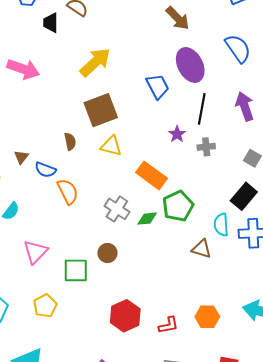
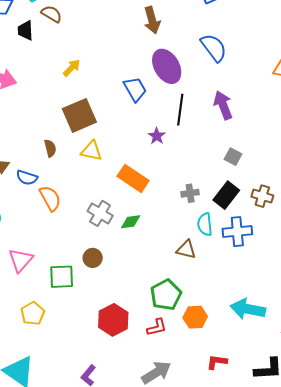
brown arrow: (178, 18) -> (152, 20), turned 32
yellow arrow: (95, 62) -> (72, 68), size x0.6
gray cross: (206, 147) -> (190, 193), moved
green pentagon: (178, 206) -> (166, 295), moved

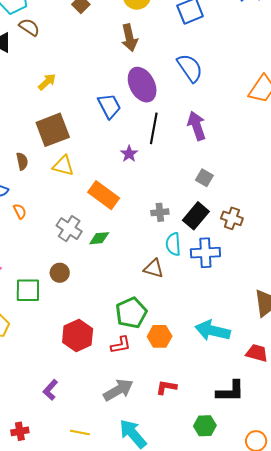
orange semicircle: (50, 198) -> (20, 211), size x0.6
red L-shape: (217, 362) -> (166, 387), moved

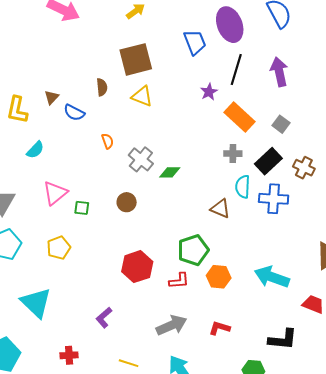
orange rectangle: (104, 195) -> (240, 117), moved
orange semicircle: (20, 211) -> (108, 141), moved
green square: (28, 290) -> (82, 208), moved, size x0.6

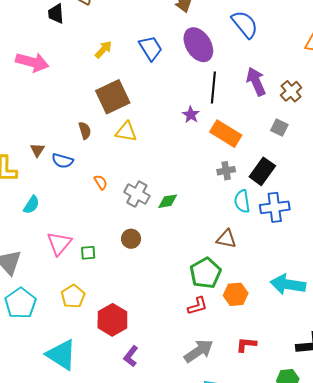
blue trapezoid: (195, 42) -> (150, 48), moved
gray square: (281, 124) -> (279, 128), moved
brown cross: (304, 168) -> (291, 91), moved, turned 35
brown triangle: (220, 209) -> (226, 239), moved
red hexagon: (137, 267) -> (112, 320), moved

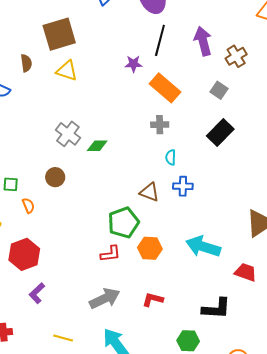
purple star: (191, 115) -> (133, 64), turned 30
black rectangle: (262, 171) -> (220, 132), moved
orange semicircle: (101, 182) -> (28, 206), moved
cyan semicircle: (242, 201) -> (171, 157), size x0.7
blue cross: (275, 207) -> (183, 186), moved, size x0.7

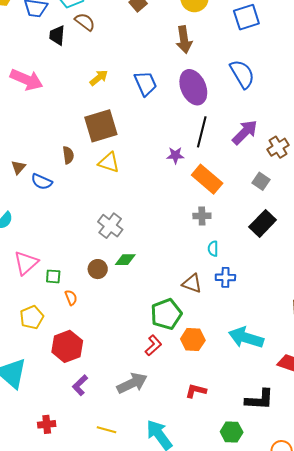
purple arrow: (203, 41) -> (245, 132), turned 60
green diamond: (97, 146) -> (125, 260), moved
red L-shape: (110, 254) -> (153, 345), turned -35
gray arrow: (105, 299) -> (132, 383), moved

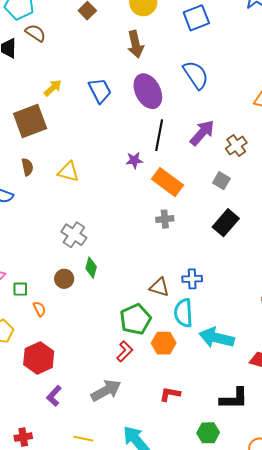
brown square: (101, 126) -> (30, 121), moved
cyan semicircle: (213, 249) -> (183, 313), moved, size x1.8
green diamond: (125, 260) -> (91, 268), turned -70

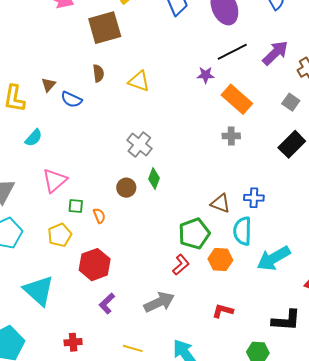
black line: (159, 135) -> (232, 52), turned 48
green square: (20, 289) -> (76, 206), moved
cyan arrow: (217, 338) -> (274, 258), turned -48

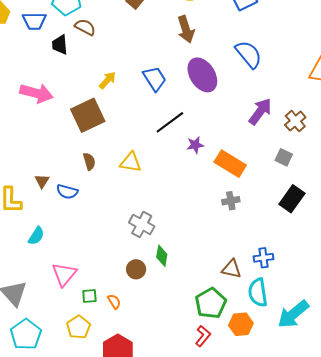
black line: (232, 52) -> (170, 122), moved

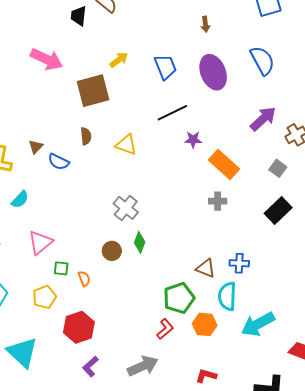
brown arrow: (186, 29) -> (205, 24), size x0.6

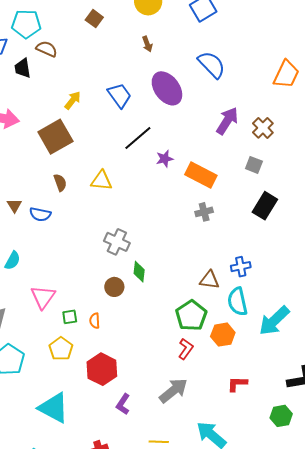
orange semicircle: (84, 279) -> (95, 321), turned -147

